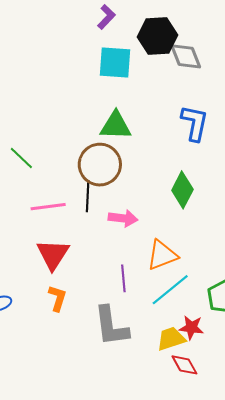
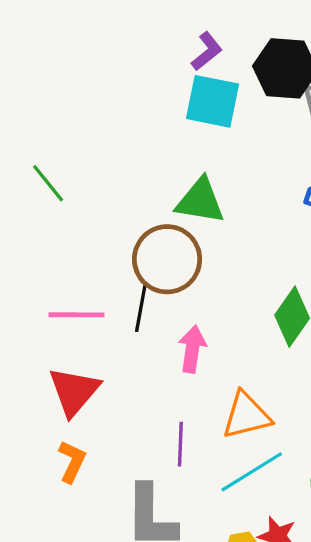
purple L-shape: (106, 17) -> (207, 51), moved
green line: (21, 158) -> (48, 183), moved
pink arrow: (123, 218) -> (192, 349), turned -96

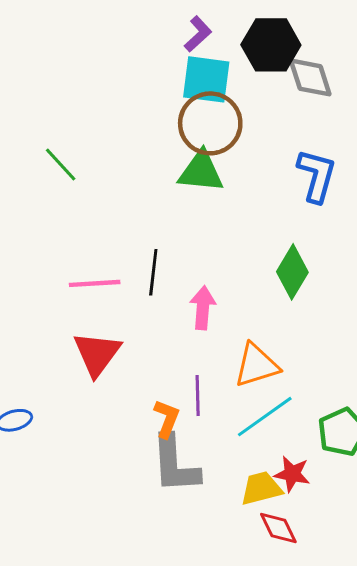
brown circle: (167, 259) -> (210, 123), moved
orange L-shape: (72, 461) -> (167, 419), moved

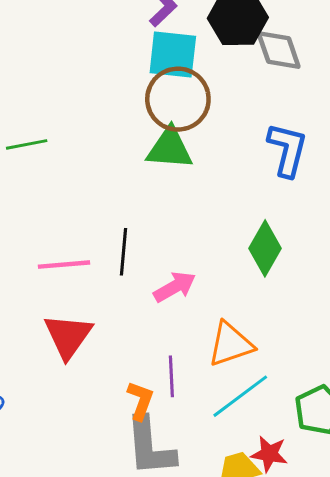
green line: (61, 165) -> (27, 144), turned -57
pink arrow: (203, 308) -> (175, 287), turned 57

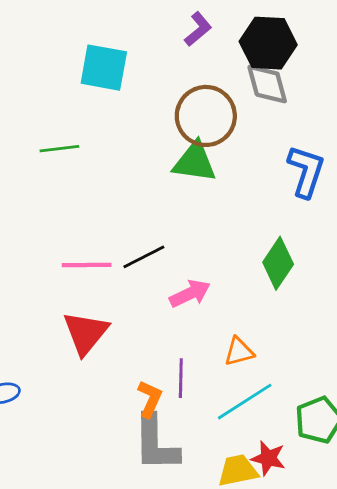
gray diamond: (279, 50) -> (267, 84), moved
cyan square: (173, 54) -> (104, 68), moved
black line: (123, 252) -> (144, 257), turned 54
orange triangle: (231, 344) -> (239, 352), size x0.7

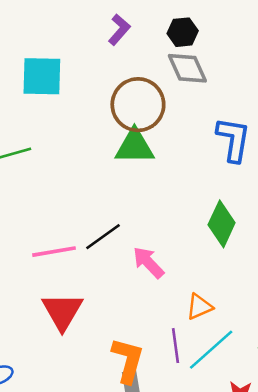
black hexagon: (268, 43) -> (183, 32), size x0.6
pink arrow: (190, 294) -> (148, 262), turned -99
purple line: (181, 378) -> (175, 346), moved
orange L-shape: (150, 399) -> (128, 360), size x1.4

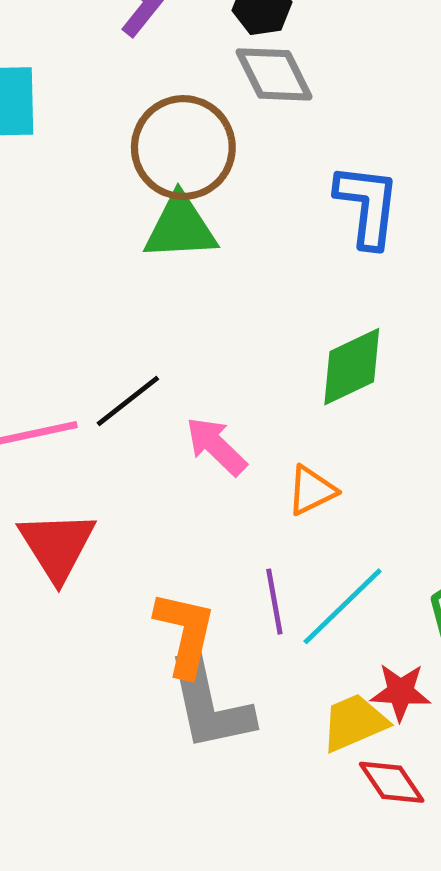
green diamond: (222, 224) -> (352, 367), turned 42
orange triangle: (199, 307) -> (312, 490), moved

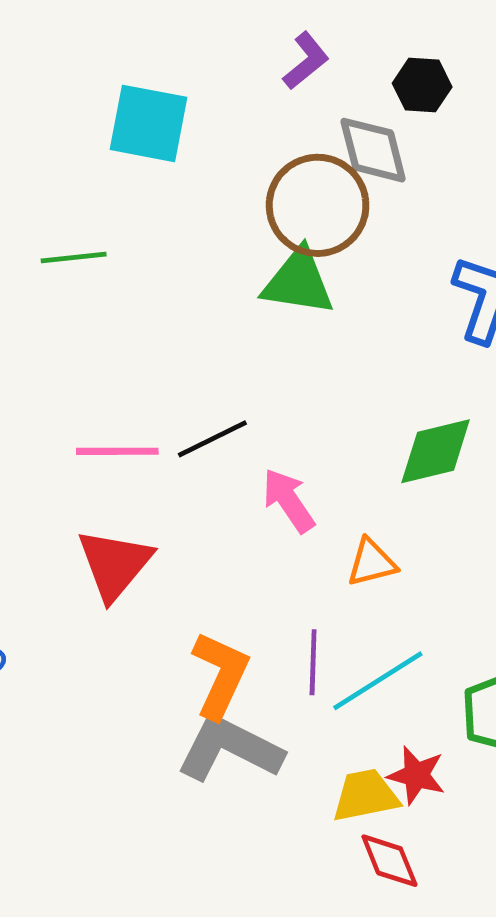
gray diamond: (274, 74) -> (373, 150), moved
gray L-shape: (210, 705) -> (230, 749), turned 117

